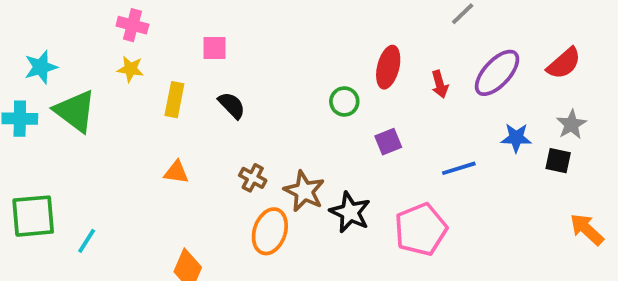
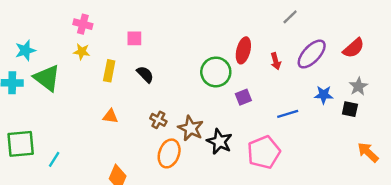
green circle: (344, 101) -> (216, 72), size x1.6

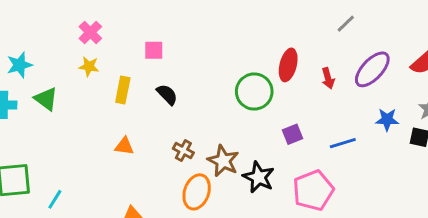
pink cross: (83, 24) -> (90, 32), turned 30
green triangle: (47, 78) -> (46, 99), size x0.7
purple square: (243, 97) -> (293, 134), moved

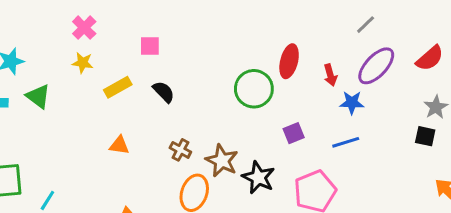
gray line: (346, 24) -> (366, 25), moved
yellow rectangle: (123, 90) -> (118, 87), turned 50
blue star: (387, 120) -> (352, 103), moved

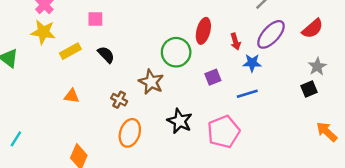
yellow star: (83, 63) -> (43, 32), size x1.5
purple square: (294, 133) -> (213, 77), moved
black square: (425, 136) -> (309, 89), turned -35
brown star: (222, 161) -> (151, 82), moved

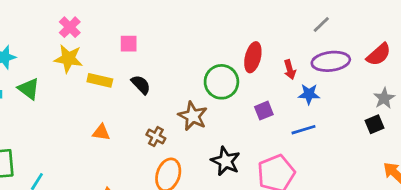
purple ellipse: (271, 34) -> (331, 61), turned 40
yellow rectangle: (70, 51) -> (100, 80), turned 42

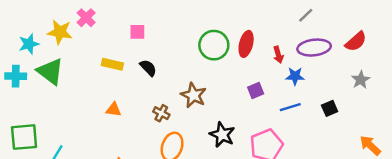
yellow star: (68, 59) -> (60, 32), moved
green circle: (221, 82) -> (214, 45), moved
green triangle: (29, 89) -> (50, 71), size x1.4
black square: (375, 124) -> (330, 108), moved

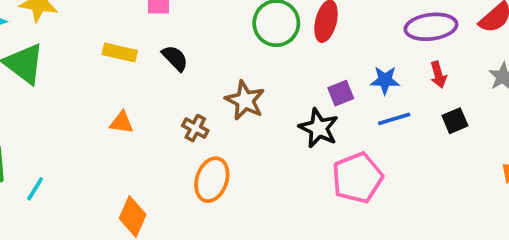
red arrow: (278, 55) -> (438, 75), moved
blue star: (295, 76) -> (385, 80), moved
black star: (222, 135) -> (319, 128), moved

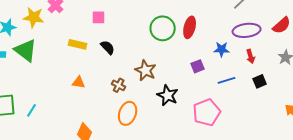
blue star: (385, 80) -> (222, 49), moved
black star: (319, 128) -> (168, 95), moved
cyan line: (35, 189) -> (32, 110), moved

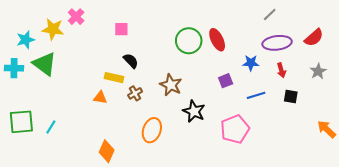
red ellipse: (190, 27) -> (217, 40), turned -40
yellow rectangle: (78, 44) -> (114, 78), moved
black square: (260, 81) -> (291, 97), turned 32
brown cross: (119, 85) -> (135, 93), moved, turned 32

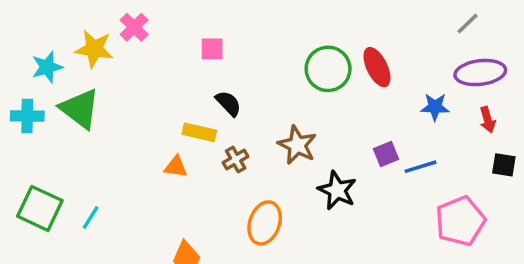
purple square: (226, 81) -> (386, 154), moved
blue line: (256, 95) -> (420, 167), moved
green square: (21, 122) -> (40, 208), turned 30
pink pentagon: (235, 129) -> (460, 221), moved

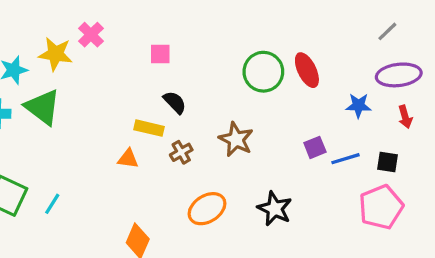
black square: (504, 165) -> (387, 162), moved
black star: (337, 190) -> (275, 209), moved
orange ellipse: (265, 223) -> (207, 209), turned 39

